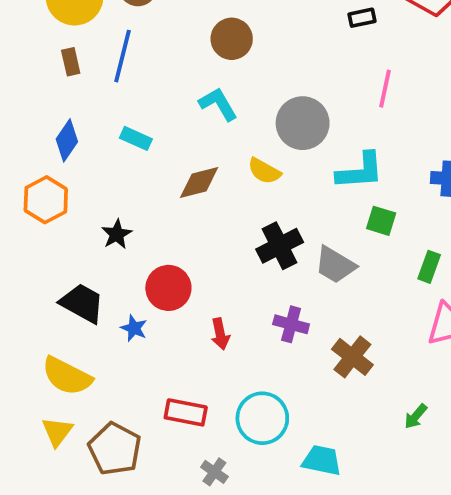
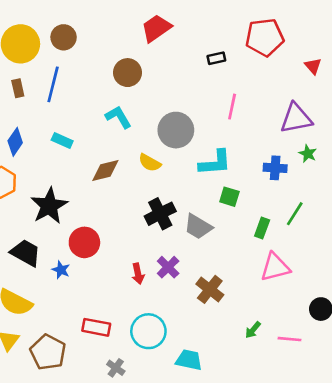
black star: (117, 234) -> (49, 206), size x1.8
purple cross: (291, 324) -> (168, 267), turned 30
red arrow: (220, 334) -> (138, 274), moved

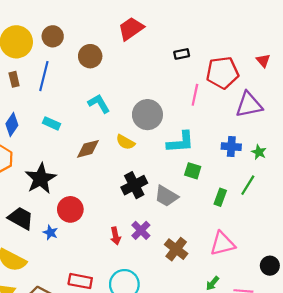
red pentagon: (265, 37) -> (222, 73), moved
brown circle: (128, 73) -> (90, 56), moved
green star: (308, 154) -> (259, 152), moved
pink triangle: (275, 267) -> (222, 244), moved

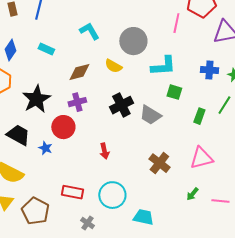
purple cross: (141, 230) -> (77, 102), moved, turned 30

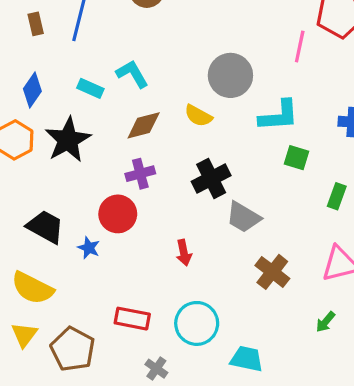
cyan L-shape: (89, 31) -> (132, 74), moved
black star: (36, 99) -> (68, 140), moved
gray trapezoid: (150, 115) -> (243, 217), moved

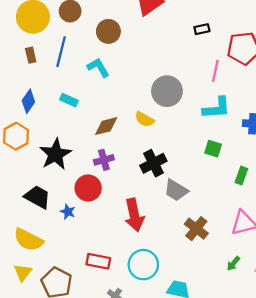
cyan L-shape: (132, 74) -> (98, 67), moved
cyan L-shape: (279, 116) -> (217, 108), moved
black star: (68, 140) -> (55, 154), moved
red arrow: (184, 253) -> (134, 215), size x1.8

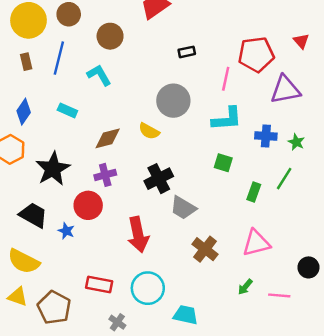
black rectangle: (202, 29) -> (187, 52), moved
yellow triangle: (23, 272) -> (18, 297), turned -48

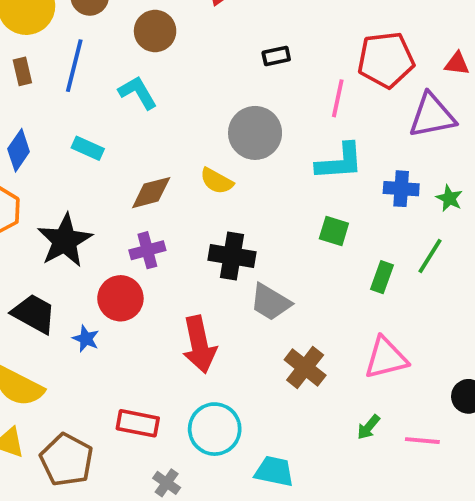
red triangle: (301, 41) -> (457, 64), moved, turned -42
black cross: (159, 179) -> (232, 256), turned 36

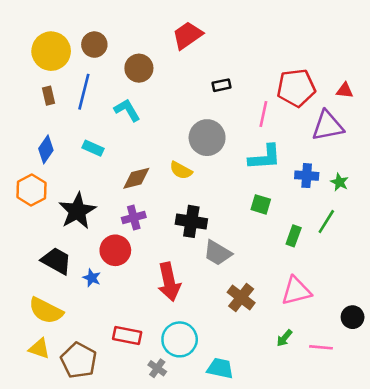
gray cross: (167, 483) -> (157, 368), moved

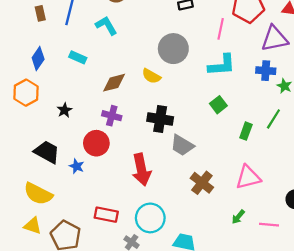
blue cross: (307, 176) -> (266, 71), moved
green square: (261, 204) -> (218, 105), turned 35
black star: (77, 211) -> (64, 110), size x0.5
purple cross: (134, 218) -> (112, 116), turned 30

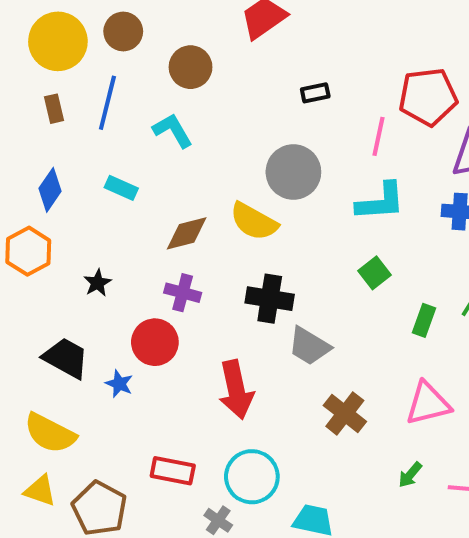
yellow semicircle: (151, 76) -> (254, 221), size x1.4

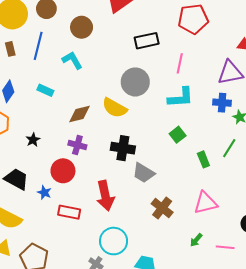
black rectangle: (315, 93) -> (147, 41), size x1.6
red pentagon: (428, 97) -> (193, 19), moved
green rectangle: (424, 320) -> (203, 159), turned -42
red rectangle: (173, 471) -> (69, 212), moved

